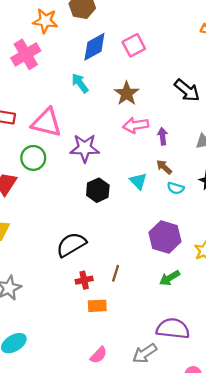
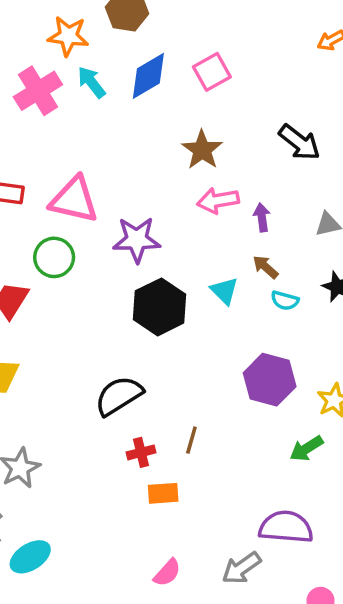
cyan arrow: (80, 83) -> (92, 82), moved
black hexagon: (98, 190) -> (160, 307), size x1.4
green arrow: (170, 278) -> (306, 448), moved

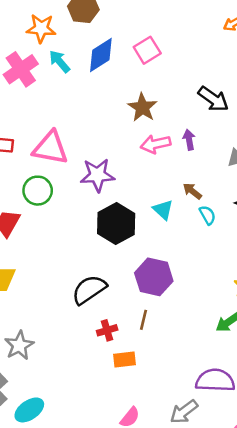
purple arrow: (262, 217) -> (189, 140), moved
cyan semicircle: (285, 301) -> (207, 215), turned -132
purple hexagon: (270, 380) -> (154, 277), moved

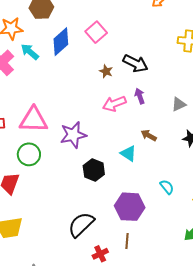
black arrow: (213, 99) -> (135, 63), moved
brown star: (142, 107) -> (106, 71), moved, size x0.6
cyan semicircle: (207, 215) -> (167, 187), moved
black hexagon: (116, 223) -> (94, 170), size x0.7

